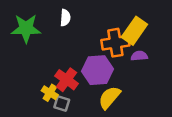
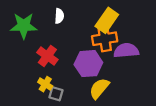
yellow rectangle: (134, 31) -> (107, 20), moved
purple semicircle: (139, 56) -> (126, 51), size x1.6
red cross: (67, 80) -> (47, 56), moved

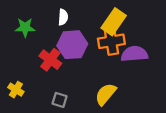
green star: (24, 26) -> (25, 27), size x0.7
purple hexagon: (88, 64) -> (72, 45), moved
yellow cross: (45, 84) -> (16, 90), moved

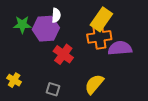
purple hexagon: (72, 45) -> (46, 29), moved
red cross: (50, 60) -> (63, 54), moved

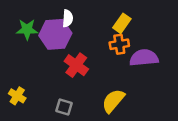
yellow rectangle: (101, 19) -> (122, 23), size x0.7
orange cross: (99, 37) -> (119, 44), size x0.7

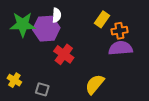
green star: (27, 29) -> (23, 25), size x1.4
orange cross: (119, 44) -> (119, 31), moved
gray square: (64, 107) -> (42, 89), moved

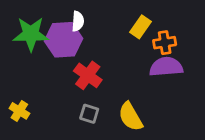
yellow semicircle: (95, 84) -> (130, 117), turned -70
gray square: (42, 89) -> (89, 114), moved

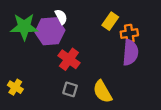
white semicircle: (78, 21) -> (61, 17), turned -32
purple semicircle: (166, 67) -> (130, 52), turned 100

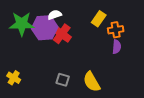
white semicircle: (61, 17) -> (55, 15), turned -80
purple semicircle: (130, 52) -> (117, 47), size x0.6
red cross: (69, 59) -> (62, 34), moved

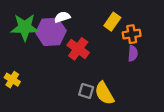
red cross: (62, 34) -> (78, 49), moved
yellow cross: (14, 78) -> (12, 80), moved
gray square: (63, 80) -> (86, 91), moved

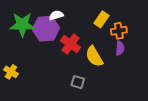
yellow semicircle: (104, 93) -> (94, 56), moved

